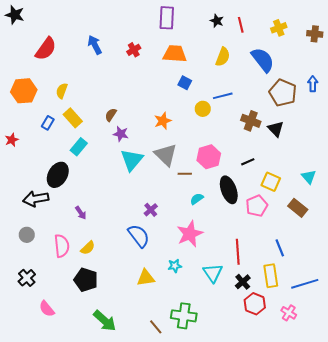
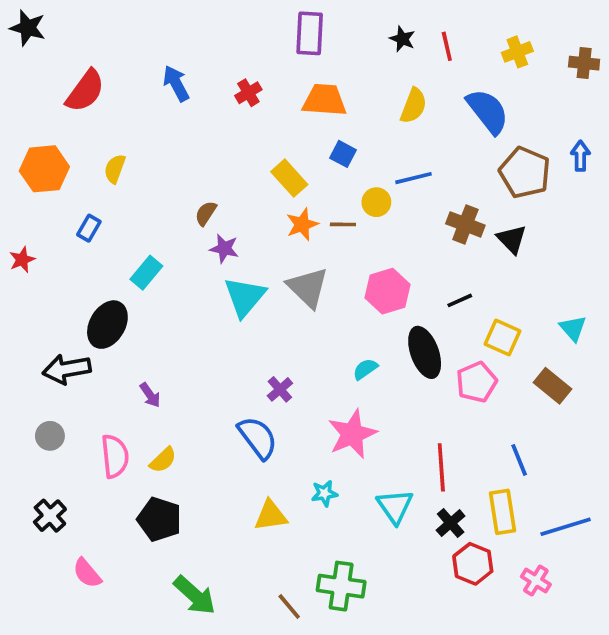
yellow rectangle: (73, 118) -> (289, 178), moved
brown line: (185, 174) -> (343, 224), moved

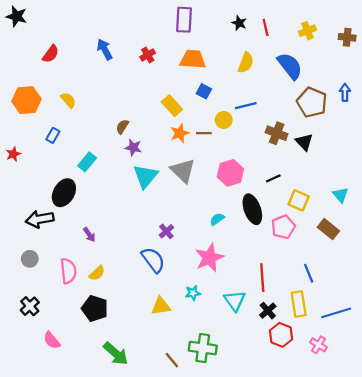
red semicircle: (85, 91) -> (51, 54), size x0.7
yellow semicircle: (115, 169) -> (68, 100), turned 119

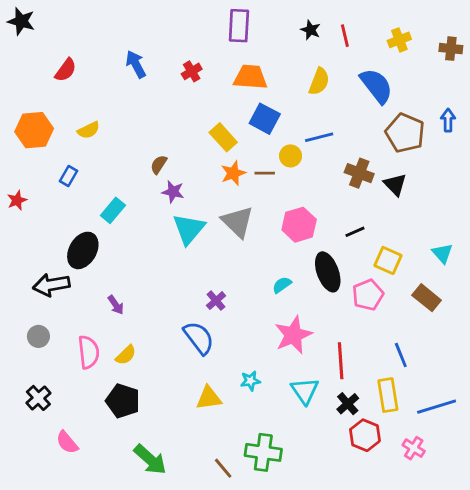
blue square: (204, 91) -> (265, 119), size x1.5
yellow semicircle: (68, 100) -> (89, 130), turned 105
pink star: (209, 258) -> (293, 335), moved

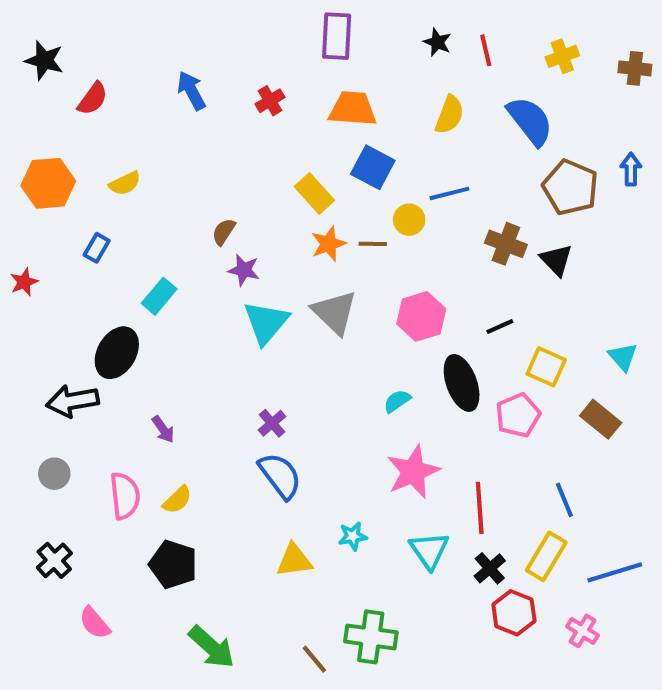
black star: (21, 21) -> (44, 60), moved
purple cross: (216, 301) -> (272, 423), moved
yellow rectangle: (388, 395) -> (546, 556), turned 40

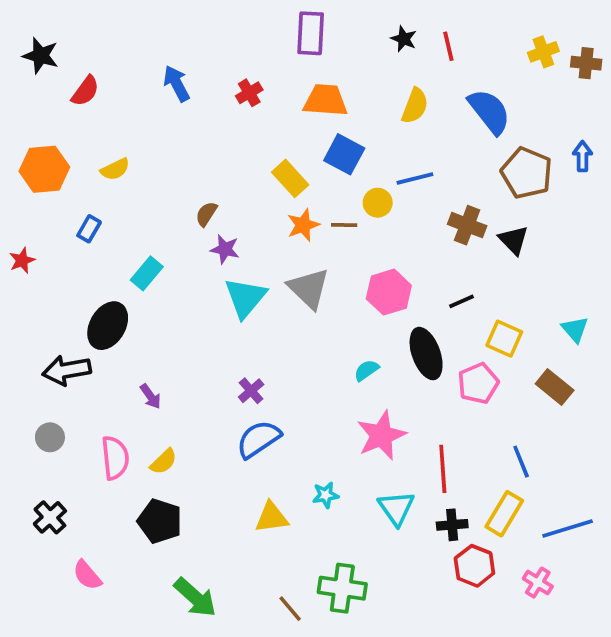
yellow cross: (562, 56) -> (543, 52), moved
blue semicircle: (280, 476) -> (258, 439), turned -87
black cross: (490, 568) -> (452, 525), turned 36

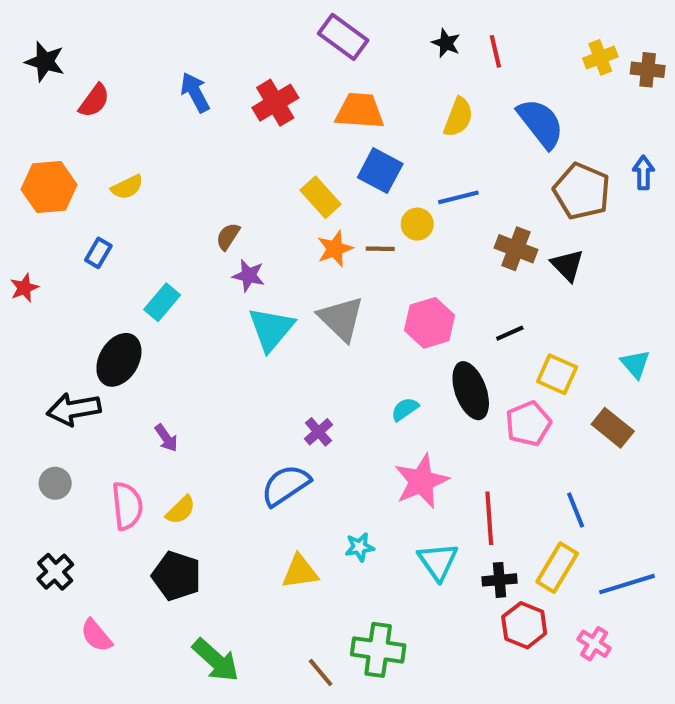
purple rectangle: (311, 33) -> (343, 37), turned -57
red cross: (249, 93) -> (275, 103), size x1.5
purple cross: (251, 391) -> (318, 432), moved

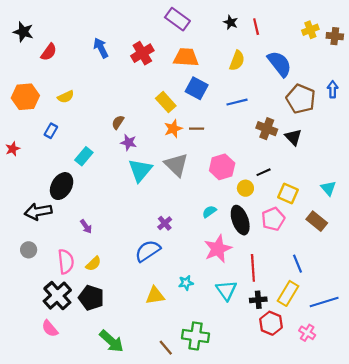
yellow circle: (417, 224) -> (245, 188), moved
black ellipse: (471, 391) -> (240, 220), moved
black cross: (55, 572) -> (57, 296), moved, size x1.5

